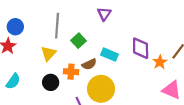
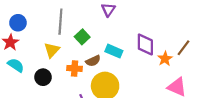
cyan semicircle: (13, 81) -> (16, 65), moved, turned -91
black circle: (51, 82) -> (43, 77), moved

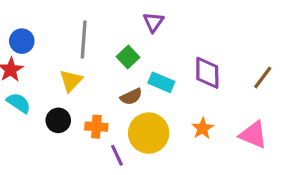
green square: (82, 37) -> (128, 57), moved
orange star: (165, 59) -> (203, 128), moved
orange cross: (75, 68) -> (96, 127), moved

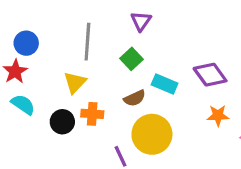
purple triangle: (153, 22) -> (141, 21), moved
purple diamond: (207, 73) -> (210, 75), turned -36
orange cross: (96, 127) -> (92, 114), moved
orange star: (203, 128) -> (218, 115), moved, turned 30

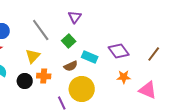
gray line: (87, 42) -> (41, 30), turned -40

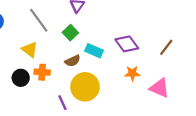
yellow triangle: (33, 56) -> (30, 50), turned -35

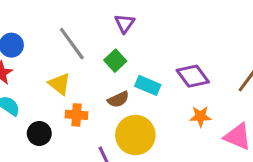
black circle: (21, 78) -> (39, 133), moved

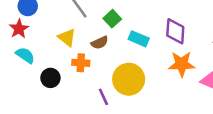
purple diamond: (193, 76) -> (175, 31), turned 40
brown semicircle: (118, 99) -> (100, 43), moved
orange star: (200, 116) -> (182, 64), size x1.5

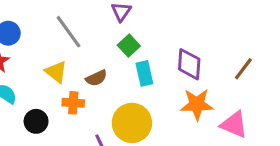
green square: (112, 19) -> (129, 46), moved
cyan rectangle: (139, 39) -> (144, 73), turned 54

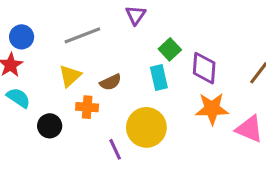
gray line: (69, 32) -> (82, 35), turned -75
green square: (129, 46) -> (170, 49), moved
yellow triangle: (56, 72) -> (70, 76), turned 40

